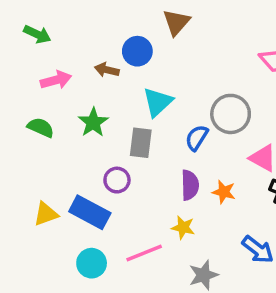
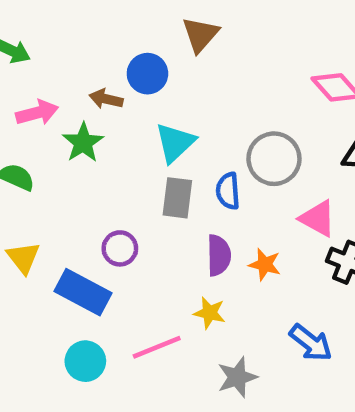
green star: (93, 122) -> (83, 143), moved
blue semicircle: (197, 138) -> (228, 191), turned -36
gray rectangle: (141, 143) -> (177, 198), moved
yellow triangle: (46, 214) -> (23, 258), moved, turned -48

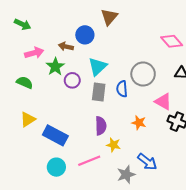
purple circle: (120, 248) -> (72, 80), moved
purple semicircle: (219, 255) -> (101, 126), moved
yellow triangle: (23, 258) -> (28, 119), turned 35
blue arrow: (311, 343) -> (147, 162), moved

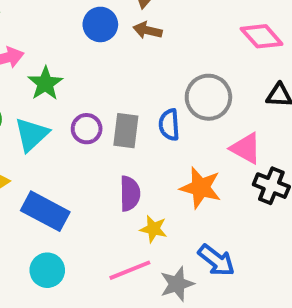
brown arrow: (66, 47) -> (148, 30), moved
cyan triangle: (98, 67) -> (32, 135), moved
purple circle: (72, 80) -> (87, 129), moved
orange star: (139, 123) -> (201, 188), size x1.5
pink line: (89, 161) -> (130, 270), moved

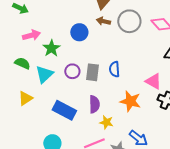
blue circle: (100, 24) -> (79, 32), moved
gray circle: (208, 97) -> (129, 21), moved
blue rectangle: (45, 211) -> (64, 110), moved

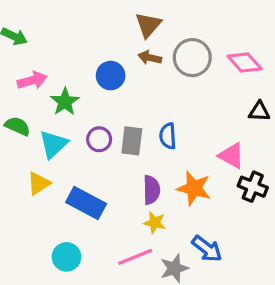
yellow triangle: (25, 98) -> (39, 183), moved
purple semicircle: (94, 104) -> (151, 190), moved

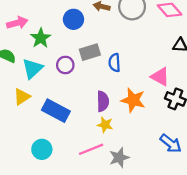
gray rectangle: (132, 141) -> (90, 52), moved, turned 66
blue arrow: (207, 249) -> (171, 143), moved

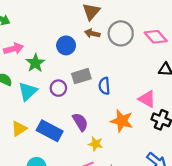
yellow triangle: (22, 97) -> (19, 129), moved
purple semicircle: (103, 101) -> (80, 122), moved, turned -30

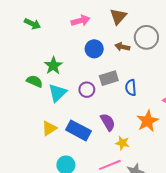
brown arrow: (92, 33) -> (122, 47), moved
pink arrow: (14, 49) -> (81, 21), moved
green star: (35, 63) -> (53, 66), moved
orange star: (122, 121) -> (147, 121), turned 30

